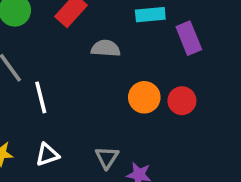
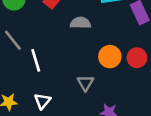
white triangle: (47, 155) -> (42, 101), turned -30
gray triangle: (107, 157) -> (85, 83), moved

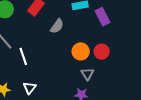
gray semicircle: (80, 23) -> (57, 26), turned 126
gray triangle: (85, 83) -> (87, 74), moved

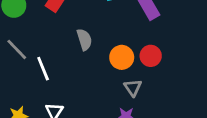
gray semicircle: (57, 26) -> (84, 40), moved, turned -49

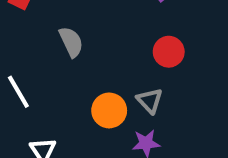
orange circle: (122, 57) -> (109, 110), moved

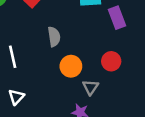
orange circle: (109, 110) -> (71, 66), moved

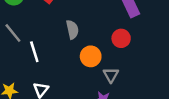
red circle: (111, 61) -> (121, 38), moved

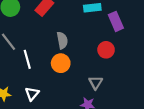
orange circle: (91, 56) -> (61, 63), moved

